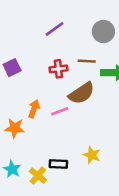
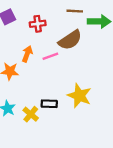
red cross: (58, 69) -> (38, 24), moved
yellow star: (92, 155) -> (79, 96), size x1.5

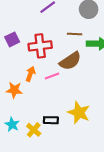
red cross: (38, 24) -> (40, 46), size x1.5

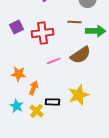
brown semicircle: (70, 61) -> (81, 55), moved
orange arrow: (30, 74) -> (34, 88), moved
yellow star: (79, 113) -> (79, 95), turned 30

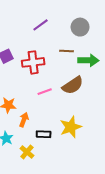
yellow cross: (37, 111) -> (27, 152), moved

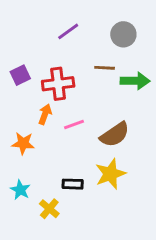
brown semicircle: (73, 85) -> (115, 135), moved
orange arrow: (24, 120) -> (45, 114), moved

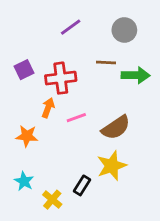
black rectangle: (73, 184) -> (82, 185), moved, turned -60

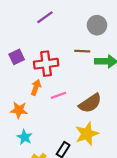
purple line: (71, 27) -> (45, 17), moved
cyan star: (24, 181) -> (25, 137), moved

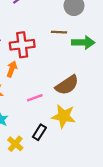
pink line: (59, 95) -> (35, 98), moved
yellow star: (87, 134) -> (64, 116), turned 30

